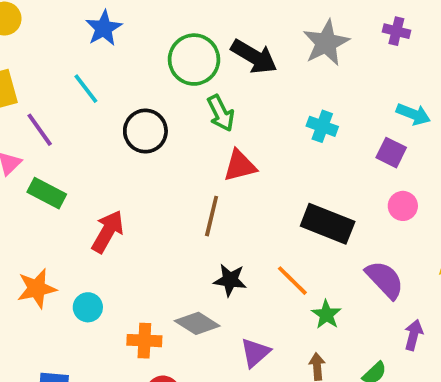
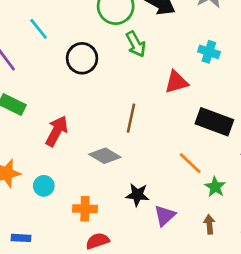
red triangle: (240, 166) -> (176, 82), moved
black star: (230, 280) -> (137, 195), moved
gray diamond: (197, 323) -> (105, 156), moved

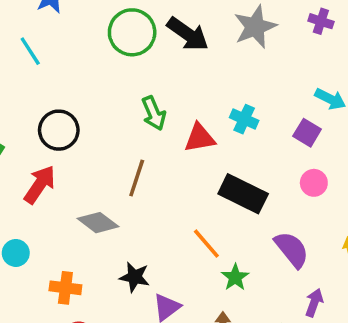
green arrow: (136, 44) -> (154, 113), moved
cyan cross: (209, 52) -> (244, 119), moved
black circle: (82, 58) -> (59, 130), moved

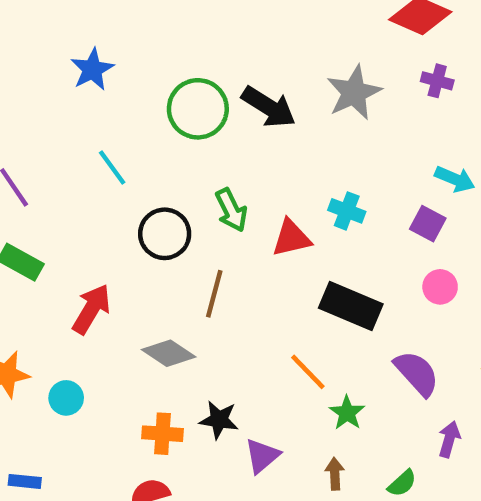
cyan line: (30, 51) -> (112, 167), moved
black circle: (59, 130) -> (165, 234), moved
orange cross: (65, 288) -> (163, 434), moved

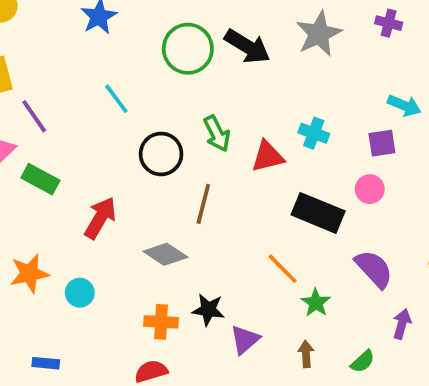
purple square: (428, 224) -> (382, 143), turned -36
pink circle: (440, 287) -> (370, 189), moved

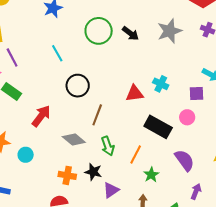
black arrow: (247, 46) -> (130, 33), size x0.7
green arrow: (217, 133) -> (108, 146), moved
orange line: (283, 269) -> (136, 154), turned 66

